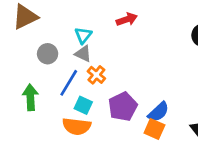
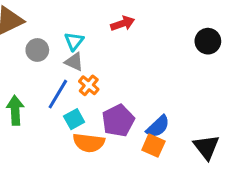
gray circle: (48, 54) -> (37, 50), moved
cyan square: (83, 105) -> (74, 119), turned 36
orange semicircle: (77, 126) -> (89, 143), moved

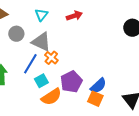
cyan triangle: (74, 41) -> (41, 15), moved
gray triangle: (74, 62) -> (41, 42), size x1.5
orange semicircle: (89, 143) -> (51, 97), turned -40

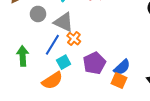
orange semicircle: (51, 97) -> (52, 81), moved

